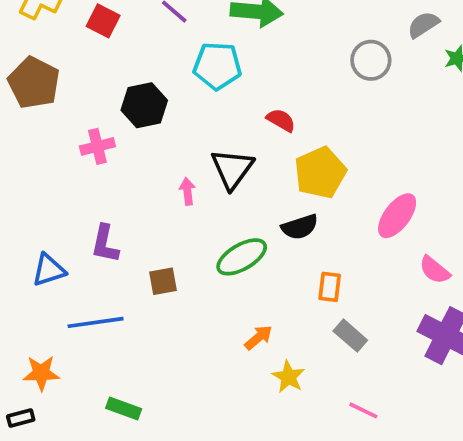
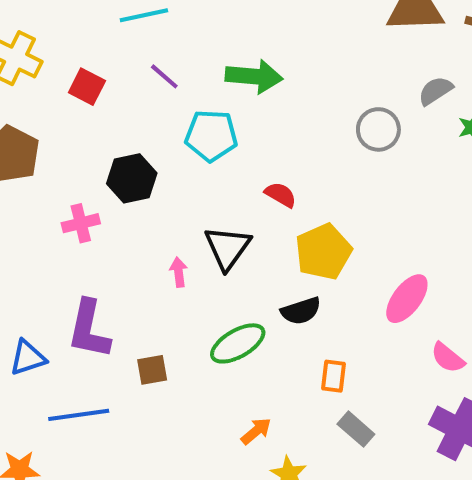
purple L-shape: (105, 244) -> (89, 329), size x1.4

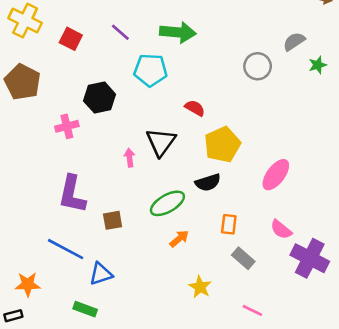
blue triangle: (28, 358) -> (101, 274), moved
pink semicircle: (448, 358) -> (281, 229), moved
blue line: (79, 415) -> (66, 249), turned 36
orange arrow: (256, 431) -> (179, 239), moved

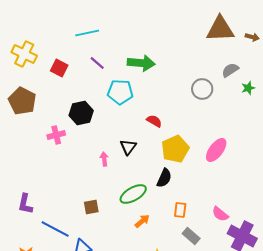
black triangle: (161, 142) -> (128, 147), size x0.7
pink ellipse: (276, 175) -> (216, 150), moved
black semicircle: (208, 182) -> (164, 178), turned -48
purple L-shape: (72, 194) -> (25, 204), moved, size x0.7

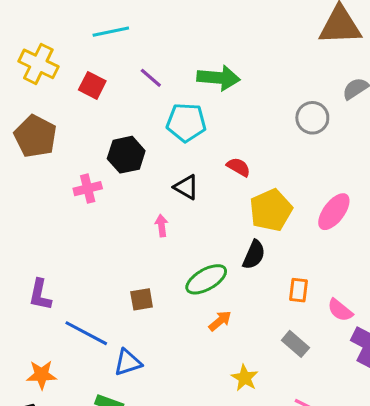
cyan line: (87, 33) -> (111, 32), moved
black triangle: (128, 147) -> (186, 187), moved, turned -36
orange rectangle: (180, 210) -> (299, 290), moved

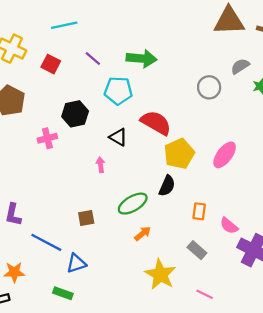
red semicircle: (239, 167) -> (156, 123), size x1.8
yellow star: (245, 378) -> (160, 274), size x1.6

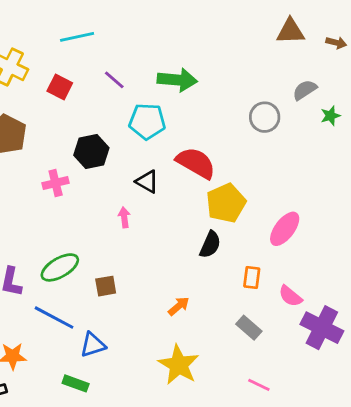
brown triangle: (229, 21) -> (290, 31), size x0.7
pink ellipse: (225, 155) -> (285, 229), moved
green ellipse: (133, 204) -> (60, 267), moved
yellow star: (160, 274) -> (179, 365), moved

